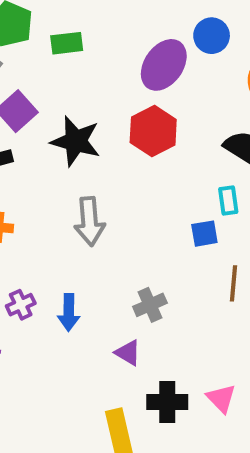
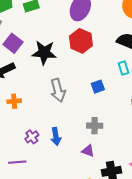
blue square: (204, 234) -> (98, 87), moved
gray cross: (150, 305) -> (95, 126), turned 35

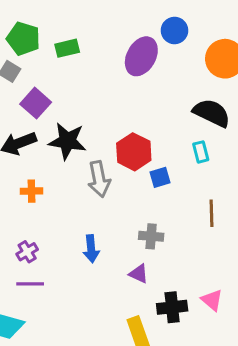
red hexagon: (81, 41) -> (134, 152), moved
black star: (44, 53) -> (67, 141), moved
purple cross: (32, 137) -> (27, 252), moved

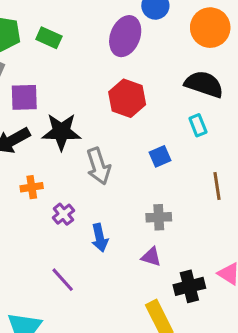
green rectangle: (67, 48) -> (49, 38), turned 45
purple square: (36, 103) -> (24, 97), turned -36
red hexagon: (134, 152) -> (127, 98), moved
purple cross: (27, 252) -> (63, 214), moved
purple line: (30, 284) -> (63, 280), moved, turned 56

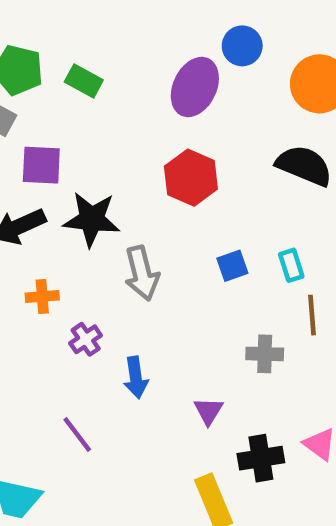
cyan rectangle: (198, 125) -> (291, 265), moved
gray cross: (159, 217) -> (265, 354), moved
purple triangle: (151, 257) -> (208, 411), turned 40

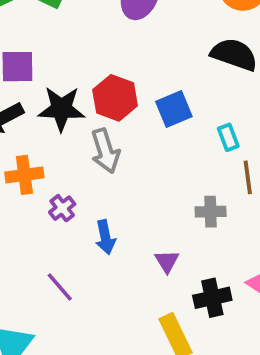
red hexagon: (191, 178) -> (115, 98), moved
blue square: (232, 266) -> (174, 109), moved, size x1.4
orange cross: (42, 297) -> (24, 175), size x1.4

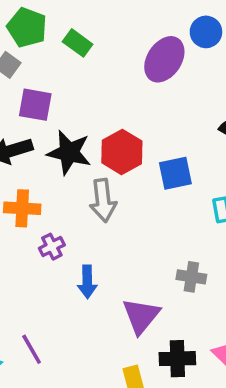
purple triangle: (167, 261) -> (141, 316), size x1.6
purple line: (60, 287) -> (32, 349), moved

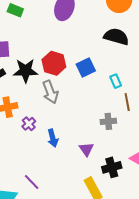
purple triangle: (141, 316) -> (86, 149), size x0.7

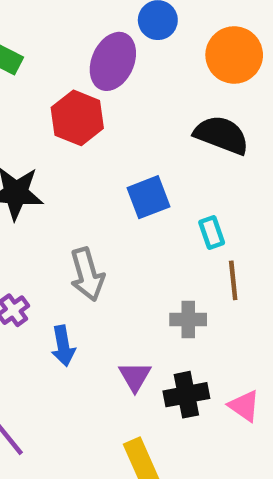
red hexagon: (54, 63) -> (77, 118), moved
gray arrow: (50, 92) -> (87, 274), moved
black cross: (112, 167) -> (186, 395), moved

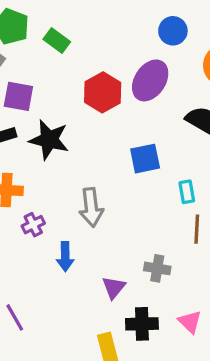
purple ellipse: (113, 61) -> (150, 80), moved
gray cross: (188, 320) -> (157, 268), moved
black cross: (186, 395) -> (142, 324), moved

